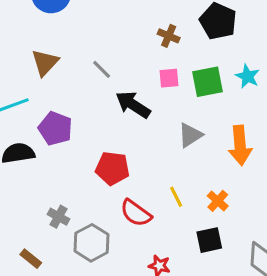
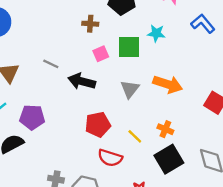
green square: (207, 82) -> (129, 47), turned 30
orange arrow: (240, 145) -> (168, 84), turned -48
red pentagon: (112, 168) -> (98, 125), moved
black square: (209, 240) -> (169, 159), size x1.4

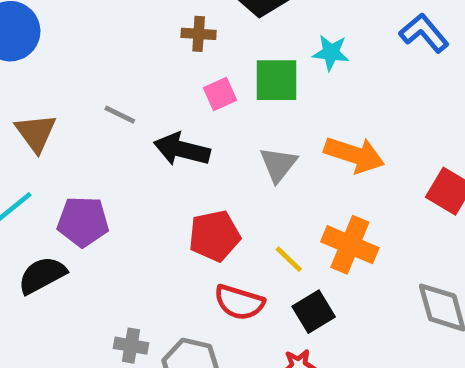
orange cross: (165, 129) -> (350, 245), size x1.6
black square: (169, 159) -> (314, 312), moved, size x0.7

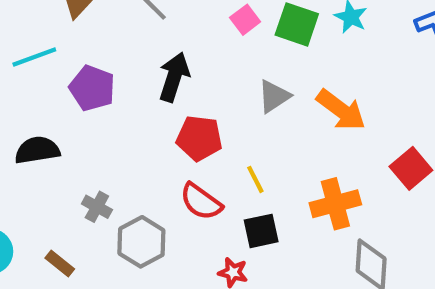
pink square: (220, 94) -> (245, 20), turned -32
black arrow: (182, 149) -> (174, 77), moved, turned 75
orange cross: (350, 245) -> (335, 204), moved, turned 33
black semicircle: (42, 275) -> (37, 150), moved

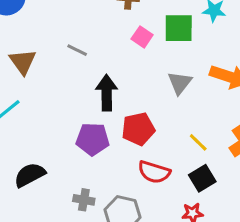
purple pentagon: (92, 88) -> (93, 139), moved
yellow line: (255, 179) -> (198, 142), moved

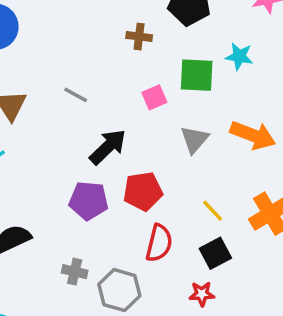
pink square: (142, 37) -> (154, 97), moved, turned 30
black arrow: (107, 93) -> (108, 147), turned 44
red semicircle: (154, 172) -> (159, 243), turned -96

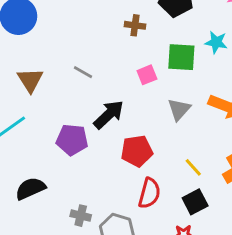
purple pentagon: (89, 201) -> (72, 140), moved

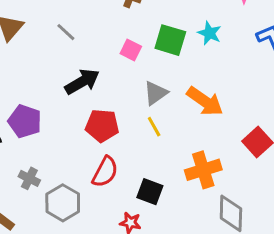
pink square: (147, 75) -> (131, 50), turned 36
purple pentagon: (72, 140) -> (25, 121), moved
yellow line: (193, 167) -> (154, 127), moved
black square: (195, 202) -> (150, 192), turned 35

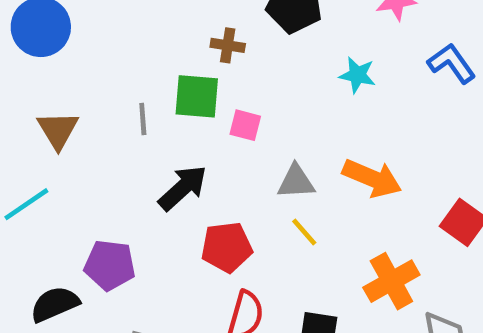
gray line: (66, 32) -> (143, 119), turned 55
green square: (170, 40) -> (197, 96), moved
gray triangle: (156, 93) -> (296, 182), turned 44

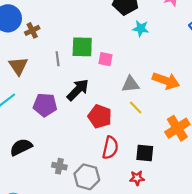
brown cross: (228, 45) -> (32, 30), moved, turned -32
cyan star: (357, 75) -> (141, 28), moved
red pentagon: (227, 247) -> (100, 116), turned 30
purple pentagon: (110, 265) -> (45, 105), moved

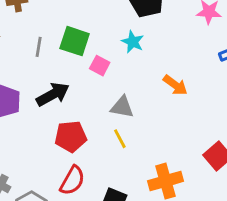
cyan star: (141, 28) -> (133, 42), moved
orange arrow: (166, 81) -> (175, 85), moved, size x0.7
red pentagon: (100, 116) -> (71, 137), turned 30

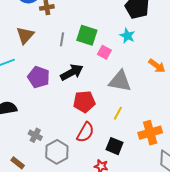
gray triangle: (122, 107) -> (120, 81), size x1.4
yellow line: (120, 139) -> (118, 113), moved, turned 56

